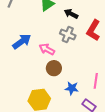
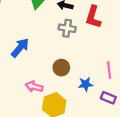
pink arrow: (47, 49) -> (34, 87), moved

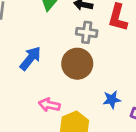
brown circle: (61, 68) -> (77, 64), moved, size x1.5

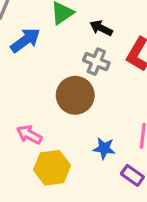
blue arrow: (30, 58) -> (25, 40), moved

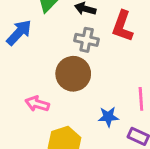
pink arrow: (29, 135) -> (37, 104), moved

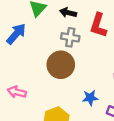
pink arrow: (37, 104) -> (17, 92), moved

